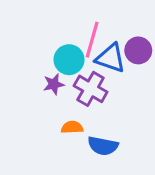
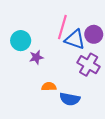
cyan circle: (69, 60) -> (21, 41), moved
purple cross: (91, 89) -> (89, 65), moved

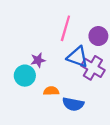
blue triangle: (75, 40) -> (78, 57), moved
cyan circle: (21, 41) -> (25, 76), moved

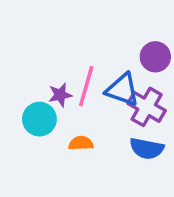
pink line: (65, 28) -> (86, 86), moved
blue semicircle: (73, 104) -> (147, 148), moved

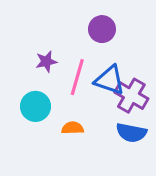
purple circle: (155, 57) -> (102, 29), moved
purple star: (60, 95) -> (46, 62), moved

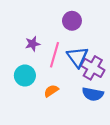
blue triangle: (110, 80) -> (77, 57), turned 35
orange semicircle: (73, 128) -> (51, 91), turned -32

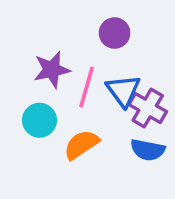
purple star: (33, 44) -> (52, 70), size x1.5
orange semicircle: (51, 91) -> (81, 145), size x1.5

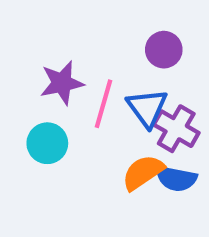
purple circle: (115, 33) -> (164, 50), moved
orange semicircle: (81, 145) -> (143, 172), moved

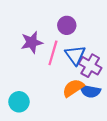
purple circle: (164, 50) -> (67, 25), moved
cyan circle: (47, 143) -> (19, 102), moved

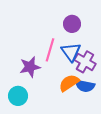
purple circle: (67, 25) -> (72, 24), moved
purple star: (32, 42) -> (30, 67), moved

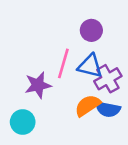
blue triangle: (71, 52) -> (90, 66), turned -40
purple cross: (85, 62) -> (108, 79), turned 30

